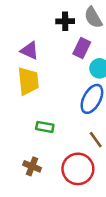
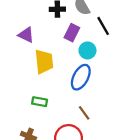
yellow trapezoid: (28, 81) -> (44, 62), moved

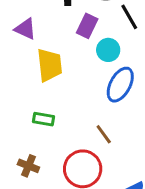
blue ellipse: (81, 77) -> (120, 85), moved

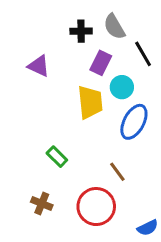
yellow trapezoid: (50, 65) -> (90, 102), moved
green rectangle: (44, 119) -> (57, 157), turned 35

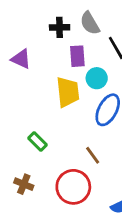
purple rectangle: (101, 63) -> (77, 56), turned -30

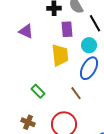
cyan circle: (97, 78) -> (89, 45), moved
brown line: (93, 155) -> (76, 93), moved

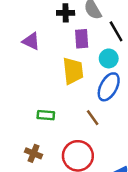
green rectangle: (38, 91) -> (46, 115), turned -40

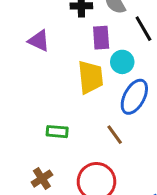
cyan circle: (109, 58) -> (122, 62), moved
brown cross: (34, 153) -> (42, 179), turned 35

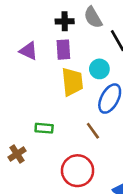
purple rectangle: (101, 38) -> (63, 50), moved
brown cross: (42, 179) -> (17, 154), moved

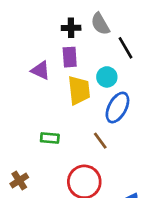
purple triangle: (29, 51) -> (40, 70), moved
brown cross: (17, 154) -> (19, 180), moved

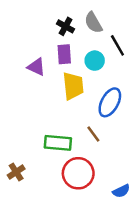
black cross: (71, 28) -> (66, 26), turned 30
cyan circle: (107, 77) -> (95, 61), moved
green rectangle: (50, 138) -> (58, 143), moved, size x1.5

